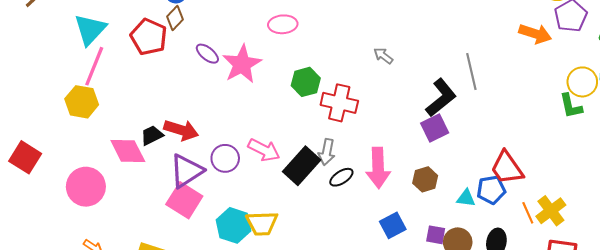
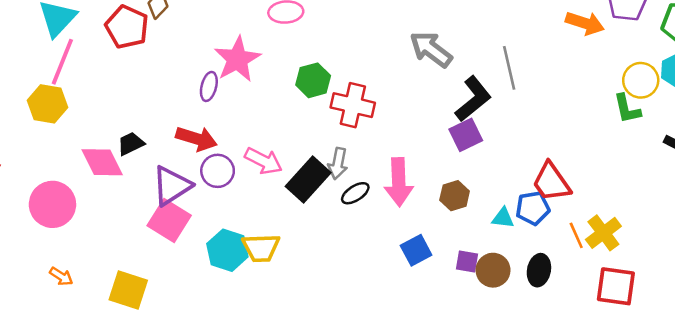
purple ellipse: (207, 54) -> (209, 86), moved, turned 65
gray arrow: (383, 56) -> (431, 49), moved, size x1.8
red arrow: (181, 130) -> (196, 139), moved

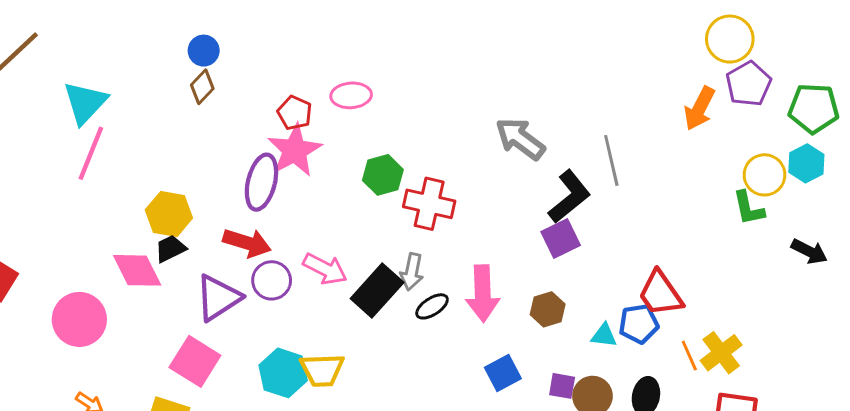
orange arrow: (585, 23) -> (699, 108), turned 99
red pentagon: (127, 27) -> (295, 113), moved, size x0.7
purple ellipse: (209, 86) -> (261, 182), size x1.6
yellow hexagon: (48, 104) -> (169, 214), moved
pink square: (169, 221) -> (195, 361), moved

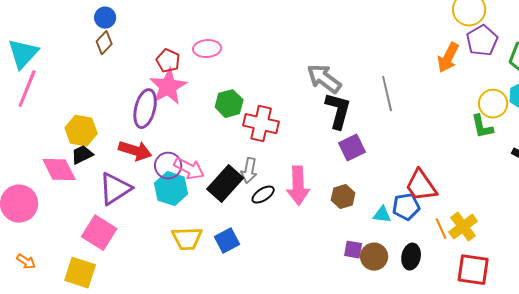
black L-shape: (569, 197) -> (338, 111), moved, turned -36
purple circle: (272, 280) -> (168, 166), moved
cyan hexagon: (283, 373) -> (171, 189), moved
blue square: (503, 373) -> (227, 241), moved

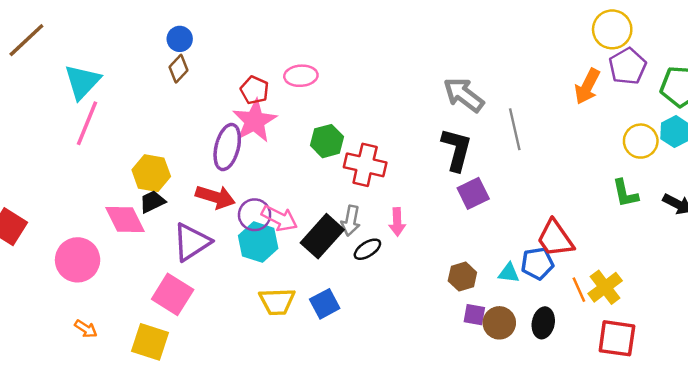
gray arrow: (324, 79) -> (464, 95), moved
green L-shape: (482, 127) -> (625, 193), moved
pink arrow: (298, 186) -> (397, 222), moved, size x0.6
brown hexagon: (343, 197) -> (462, 277), moved

